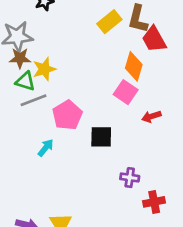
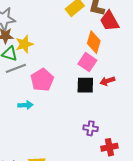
black square: (101, 137) -> (85, 85), moved
cyan arrow: (46, 148) -> (25, 105), turned 48

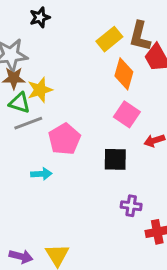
orange diamond: (94, 42) -> (124, 74), moved
black square: (85, 85) -> (115, 159), moved

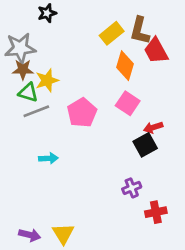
pink pentagon: (64, 139) -> (82, 113), moved
black square: (115, 159) -> (145, 145), moved, turned -30
purple cross: (131, 206) -> (132, 188), turned -30

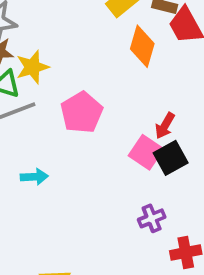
pink square: (128, 103) -> (146, 152), moved
red arrow: (153, 127) -> (165, 126), moved, turned -42

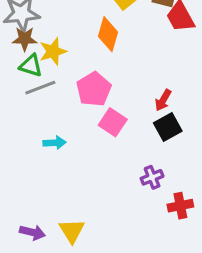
orange diamond: (142, 46) -> (108, 34), moved
pink square: (146, 152) -> (113, 122), moved

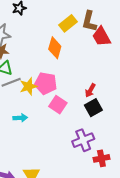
yellow star: (53, 51) -> (28, 86), moved
pink pentagon: (94, 89) -> (46, 83), turned -30
purple cross: (152, 177) -> (83, 140), size x1.5

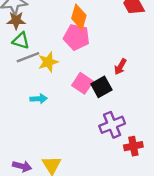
pink pentagon: (46, 83) -> (77, 37), moved
black square: (93, 108) -> (101, 87), moved

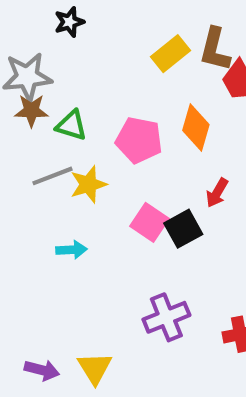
orange diamond: (79, 17) -> (196, 127), moved
green triangle: (21, 41) -> (71, 125), moved
purple cross: (112, 125) -> (166, 317), moved

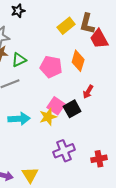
green triangle: (71, 125) -> (19, 60), turned -42
yellow star: (88, 184) -> (48, 117), moved
cyan arrow: (71, 250) -> (19, 119), size x1.5

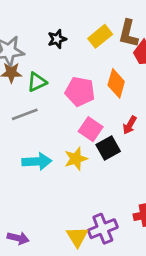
black star: (18, 11) -> (57, 39), moved
pink square: (56, 106) -> (91, 129), moved
purple cross: (64, 151) -> (103, 229), moved
yellow triangle: (30, 175) -> (77, 237), moved

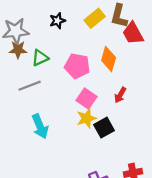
black square: (108, 148) -> (104, 128), moved
yellow star: (76, 159) -> (87, 118), moved
cyan arrow: (37, 161) -> (40, 126), turned 70

